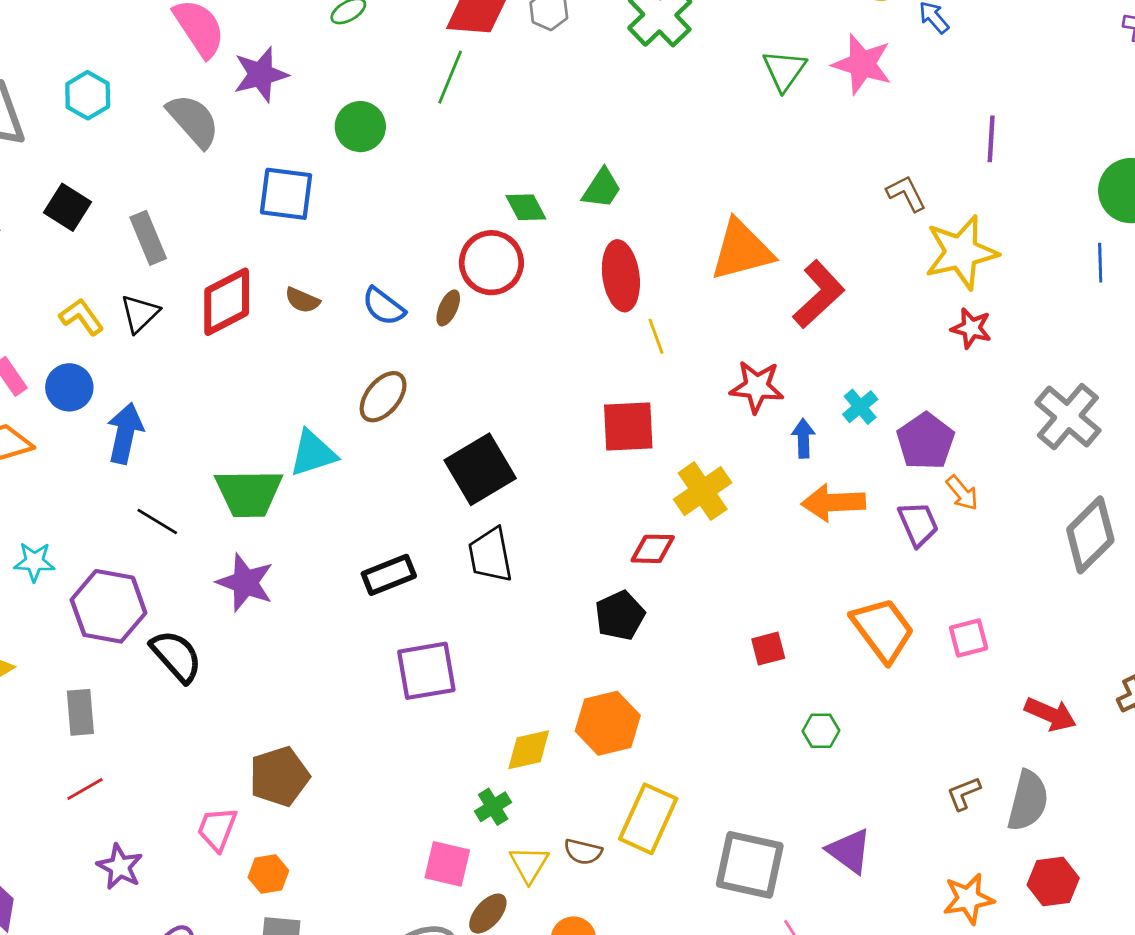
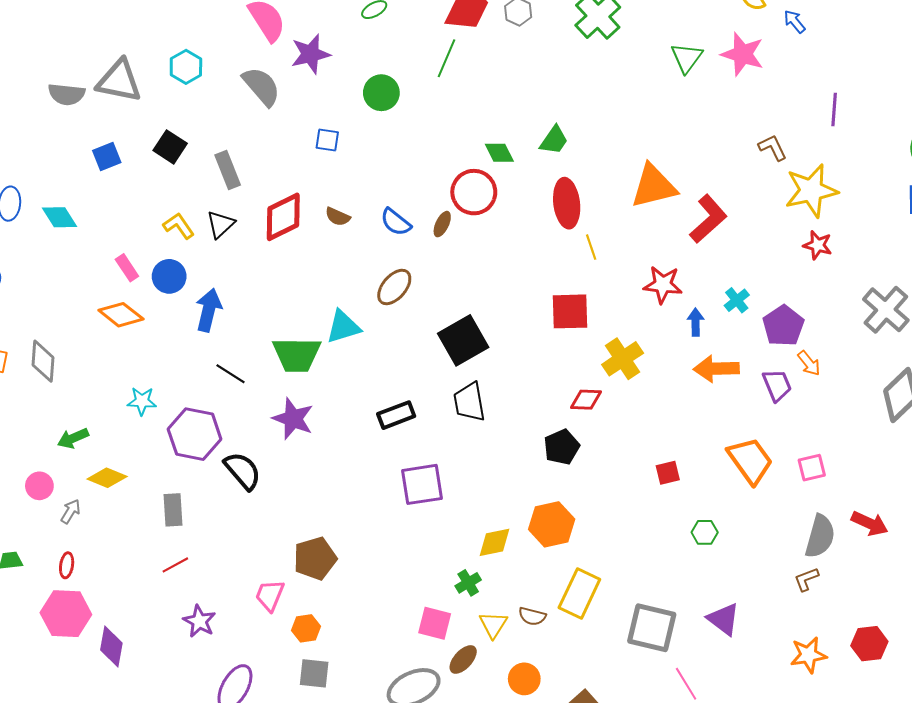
blue square: (286, 194) -> (327, 140), size x0.6
gray semicircle: (1028, 801) -> (820, 536), moved

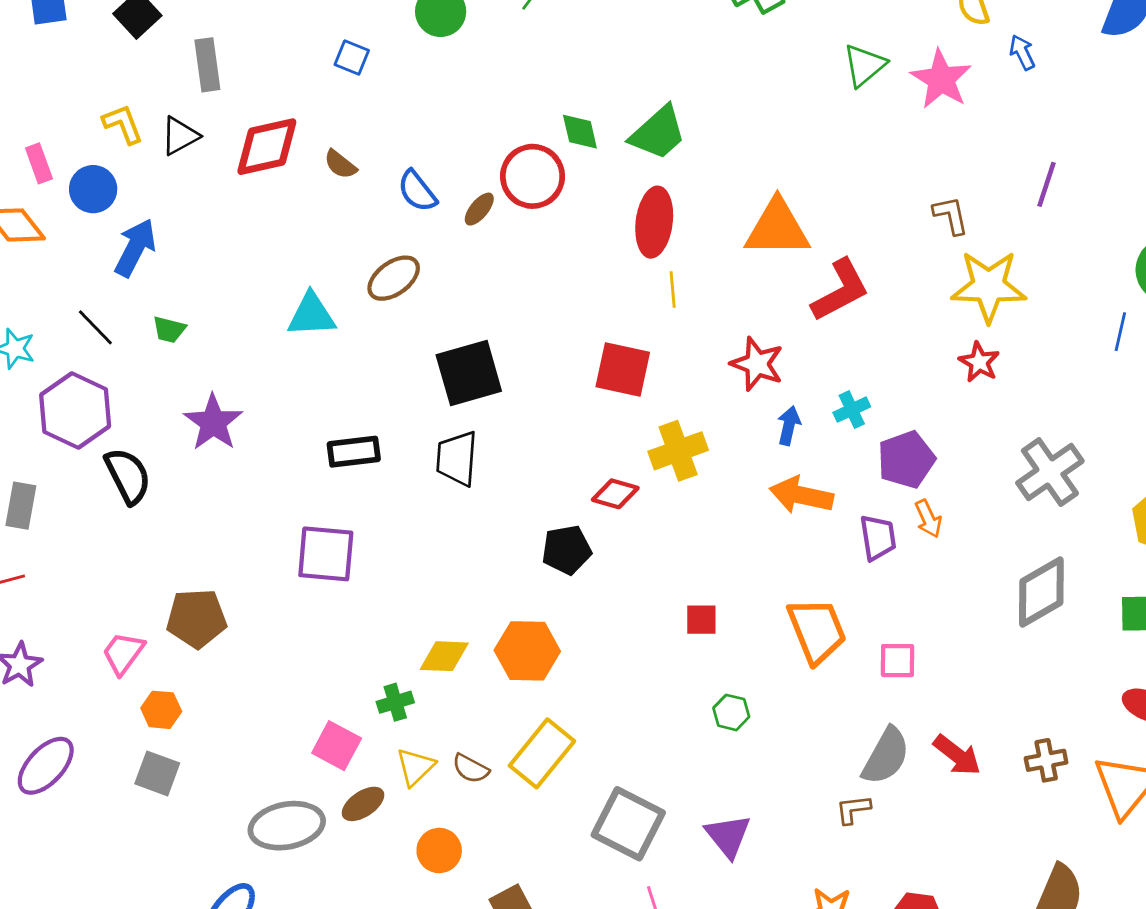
green trapezoid: (554, 140) -> (658, 133), size x1.4
green trapezoid: (297, 355) -> (169, 330), moved, size x0.5
black line: (231, 374) -> (95, 327), moved
purple square: (422, 484) -> (326, 554), moved

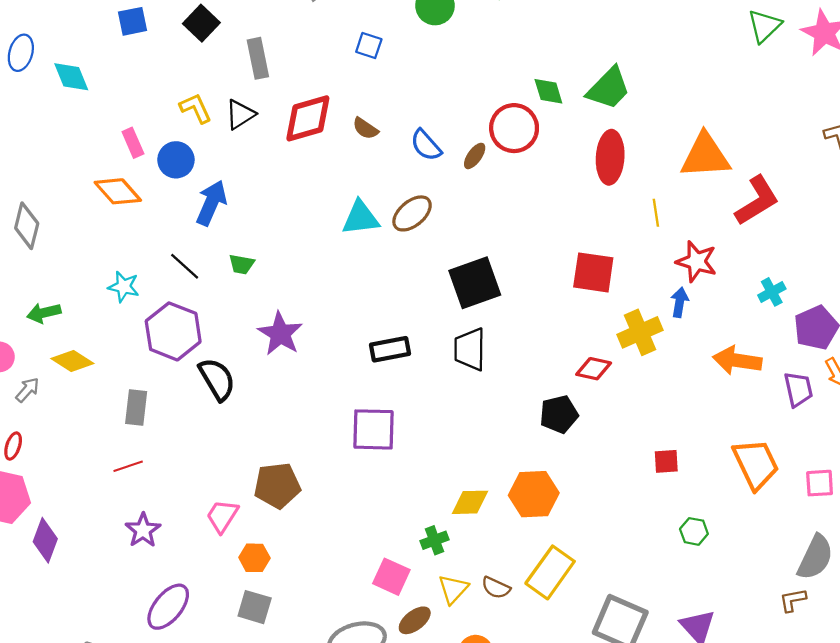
yellow line: (673, 289) -> (656, 213), moved
cyan triangle: (311, 315) -> (361, 218), moved
blue arrow: (789, 426) -> (680, 302), moved

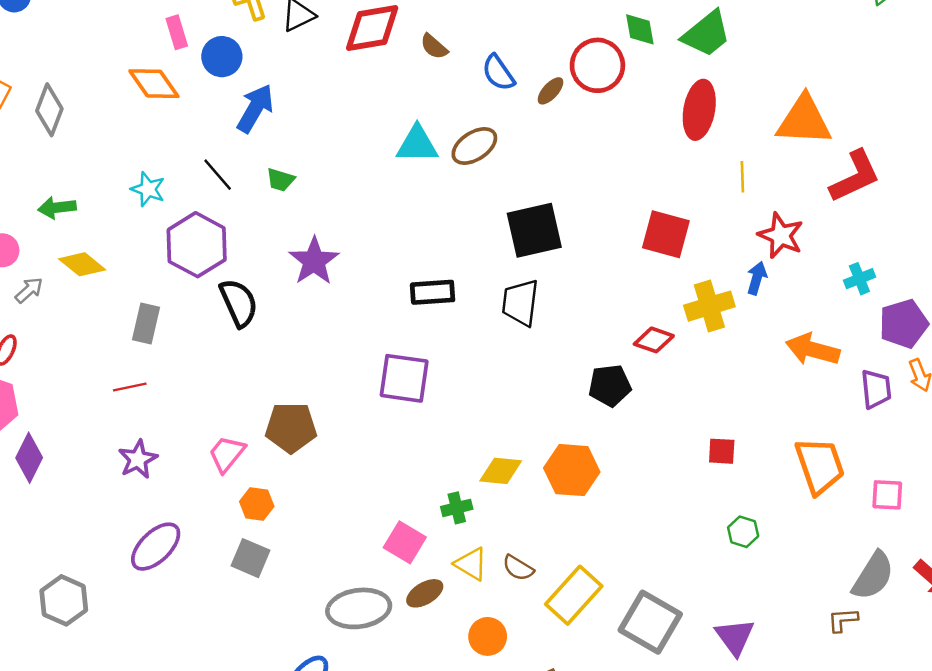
yellow rectangle: (550, 572) -> (574, 595), moved
yellow triangle: (453, 589) -> (471, 564), turned -48

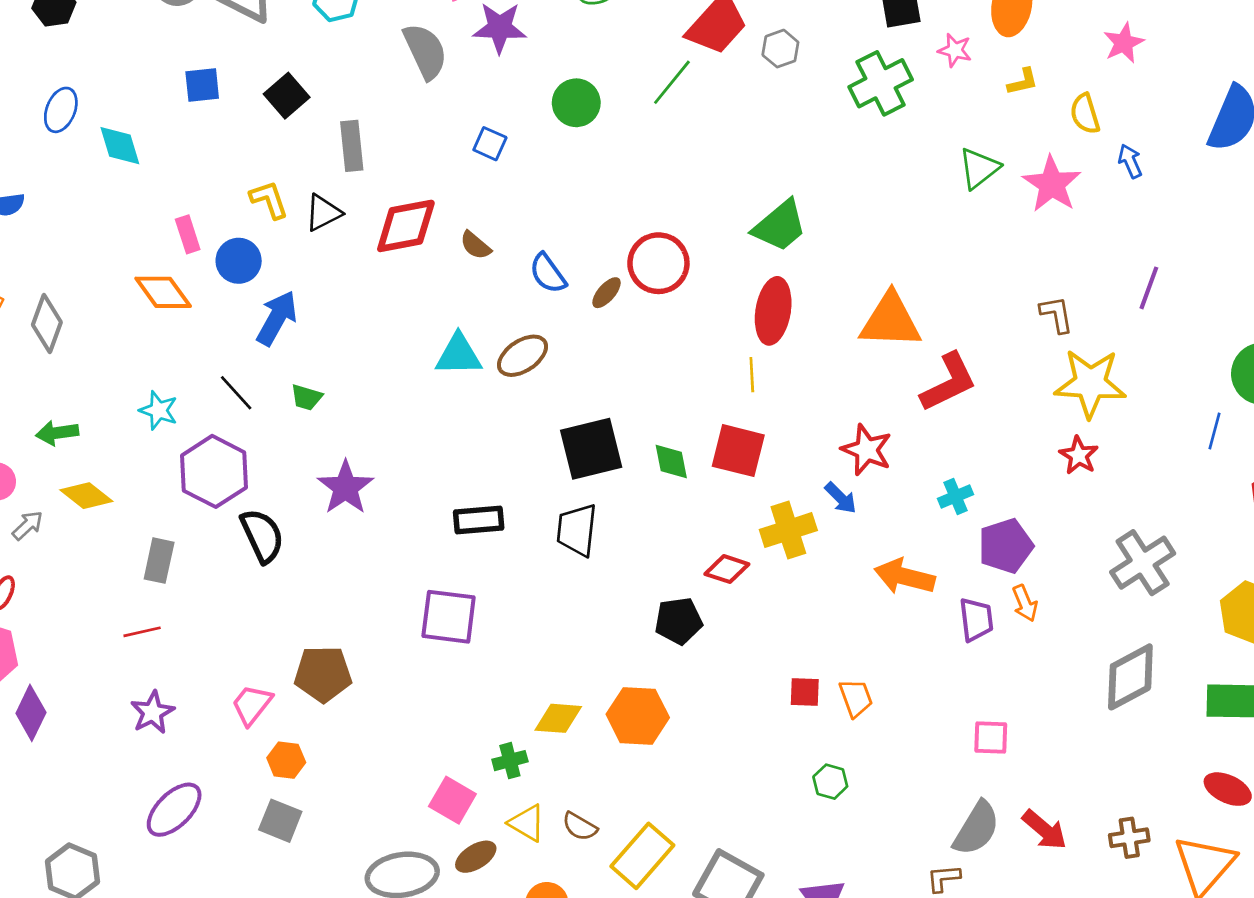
green diamond: (640, 29) -> (671, 461), moved
yellow line: (742, 177) -> (752, 375), moved
blue arrow: (757, 278) -> (841, 498), turned 120
orange trapezoid: (820, 466) -> (856, 698), moved, size x0.6

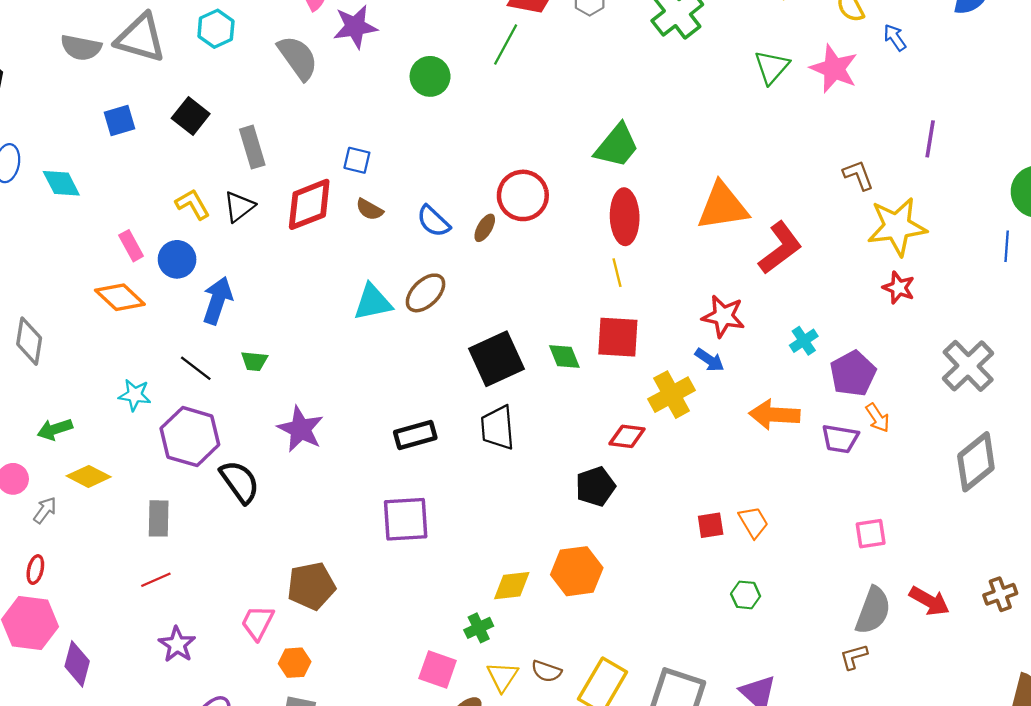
blue square: (490, 144) -> (357, 160), moved
purple trapezoid: (976, 620) -> (840, 439), turned 117
yellow triangle: (527, 823) -> (502, 677), turned 44

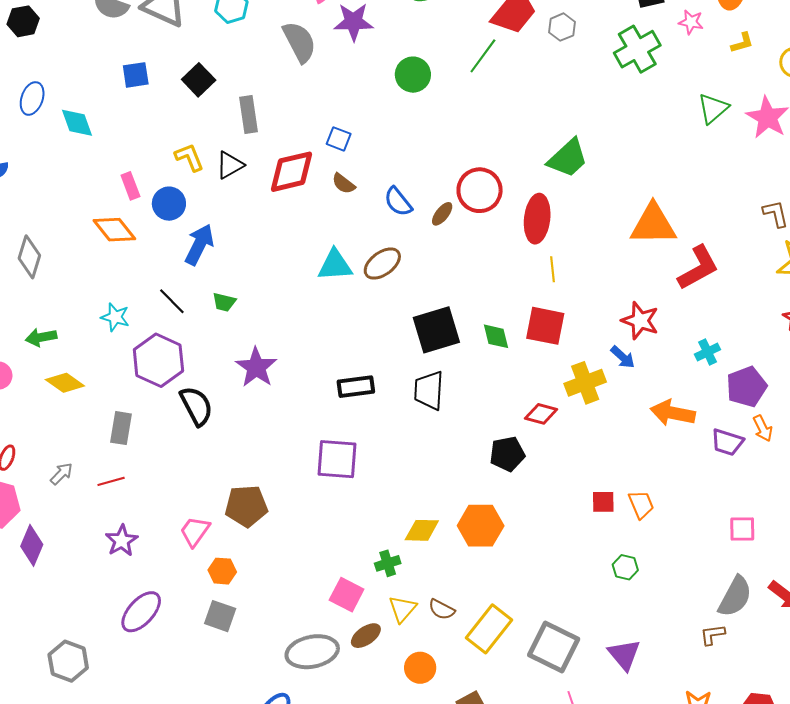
red ellipse: (625, 217) -> (537, 219), moved
gray arrow: (45, 510) -> (62, 474), moved

